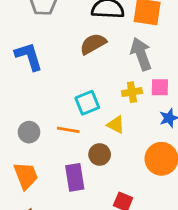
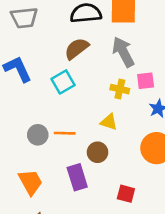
yellow cross: (132, 92) -> (120, 89), turned 30
cyan square: (87, 103) -> (63, 82), moved
gray circle: (29, 132) -> (38, 135), moved

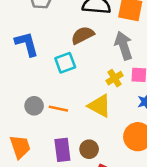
yellow cross: (120, 89) -> (115, 78), turned 35
yellow triangle: (109, 122) -> (100, 106), size x1.5
brown circle: (97, 152) -> (89, 149), moved

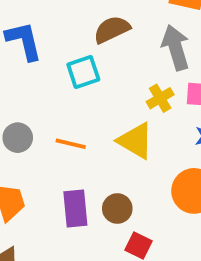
gray circle: (34, 106) -> (18, 138), moved

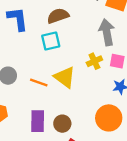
brown semicircle: (112, 30) -> (58, 16), moved
yellow triangle: (135, 141) -> (65, 77), moved

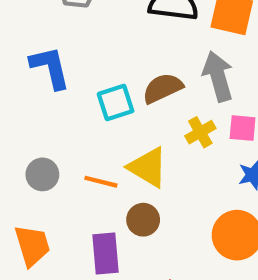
brown semicircle: (58, 16) -> (163, 88), moved
brown circle: (62, 124) -> (143, 220), moved

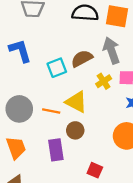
gray circle: (42, 174) -> (19, 109), size x1.5

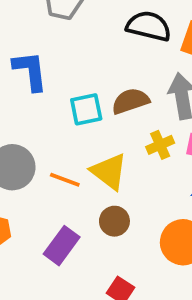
brown circle: (75, 130) -> (114, 221), moved
purple rectangle: (56, 150) -> (62, 246), turned 35

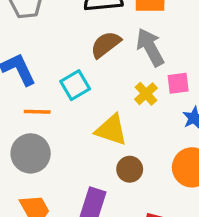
brown semicircle: (130, 101) -> (106, 45), moved
orange line: (65, 180) -> (37, 112), moved

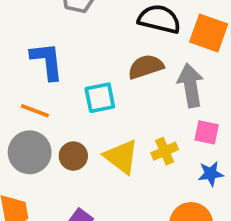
yellow cross: (146, 94) -> (165, 151), moved
orange line: (37, 112) -> (35, 111), moved
brown circle: (130, 169) -> (73, 156), moved

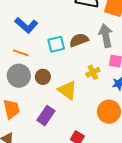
blue L-shape: (47, 61) -> (26, 25), turned 140
brown semicircle: (146, 67) -> (79, 40), moved
yellow triangle: (121, 157) -> (67, 90), moved

